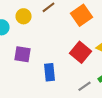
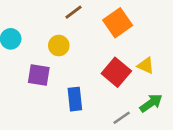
yellow circle: (24, 16) -> (59, 46), moved

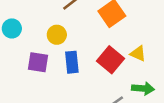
blue rectangle: (75, 99) -> (72, 62), moved
green arrow: (151, 103) -> (143, 88), turned 40

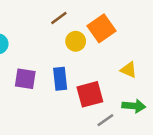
yellow circle: (57, 35) -> (76, 41), moved
red square: (111, 60) -> (90, 94), moved, turned 35

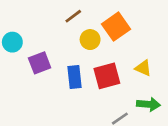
purple square: (25, 79) -> (40, 63), moved, turned -30
red square: (90, 94) -> (107, 76), moved

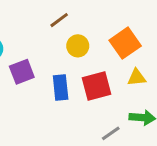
orange square: (116, 27) -> (125, 43), moved
yellow triangle: (143, 68) -> (137, 77), turned -30

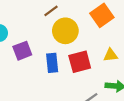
orange square: (125, 43) -> (102, 15), moved
yellow circle: (78, 46) -> (65, 31), size x1.5

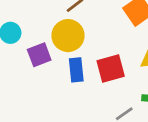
yellow circle: (65, 31) -> (68, 36), moved

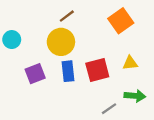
purple square: (39, 55) -> (35, 74), moved

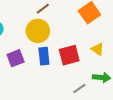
yellow triangle: (130, 63) -> (98, 49), turned 40

